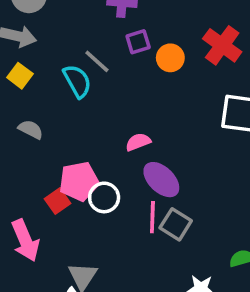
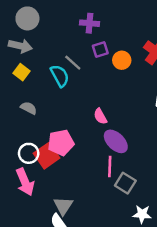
pink semicircle: (138, 142) -> (100, 116), turned -98
white circle: (104, 197) -> (29, 153), moved
red square: (58, 201) -> (47, 156), size x1.5
gray square: (176, 224) -> (125, 183), moved

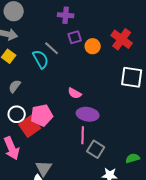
gray semicircle: (29, 108) -> (15, 86), turned -80
pink semicircle: (100, 116) -> (75, 93), turned -32
purple ellipse: (116, 141) -> (88, 114), turned -35
white circle: (29, 153) -> (17, 114), moved

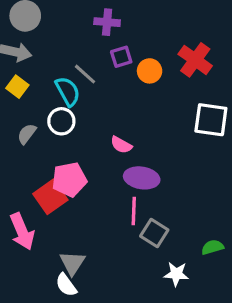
white circle: (17, 114) -> (61, 121), moved

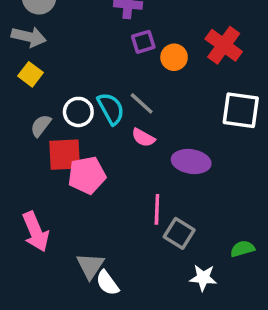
gray line: (85, 74) -> (142, 103), moved
cyan semicircle: (68, 91) -> (111, 109), moved
purple ellipse: (142, 178) -> (191, 162), moved
red square: (50, 197) -> (65, 155), moved, turned 32
white semicircle: (66, 285) -> (107, 283), moved

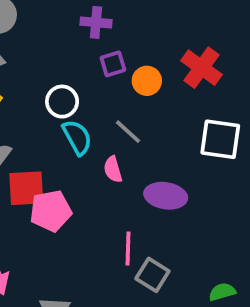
gray line: (142, 103) -> (128, 132), moved
white circle: (78, 112) -> (62, 102), moved
pink semicircle: (143, 138) -> (113, 169), turned 45

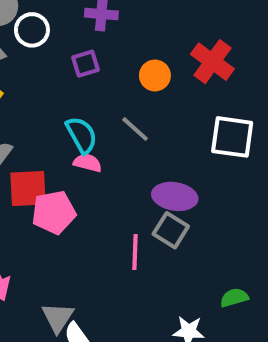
purple square: (113, 64) -> (85, 64), moved
white circle: (62, 102) -> (32, 30), moved
pink semicircle: (113, 169) -> (87, 163), moved, turned 120
gray square: (152, 275) -> (171, 230), moved

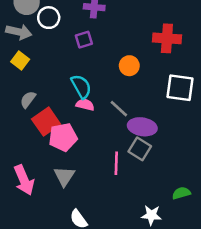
red cross: (212, 62) -> (167, 38), turned -32
orange circle: (155, 75) -> (129, 66), moved
gray line: (135, 129) -> (119, 109), moved
red square: (28, 189) -> (46, 122), turned -32
gray triangle: (58, 317) -> (64, 176), moved

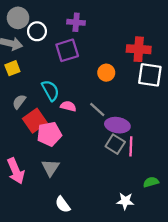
purple square: (84, 40) -> (67, 50), size x1.5
yellow square: (20, 60) -> (12, 68), turned 32
cyan semicircle: (81, 86) -> (50, 90), moved
white square: (180, 88) -> (150, 75), moved
pink line: (116, 163) -> (131, 146), moved

